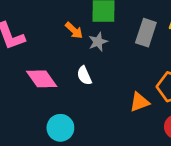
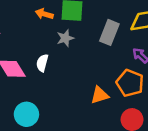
orange arrow: (74, 30) -> (44, 14), moved, turned 150
white semicircle: (84, 76) -> (42, 63), moved, turned 36

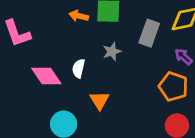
gray star: (65, 38) -> (112, 52), moved
orange triangle: (100, 95) -> (99, 100), moved, turned -42

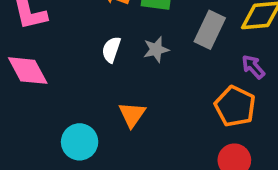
white semicircle: (79, 68) -> (111, 50), moved
pink diamond: (46, 76) -> (28, 71), moved

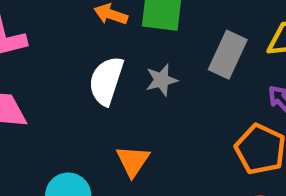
white semicircle: (111, 50) -> (106, 81), size x1.5

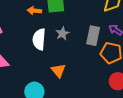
gray rectangle: (228, 55) -> (93, 36), moved

